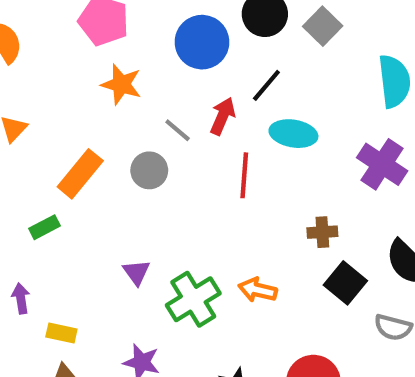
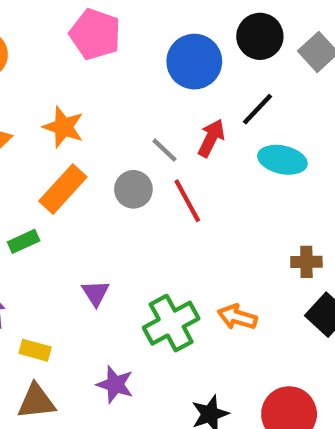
orange star: (121, 84) -> (63, 127), moved
red line: (244, 175) -> (187, 201), moved, turned -36
purple triangle: (136, 272) -> (96, 293), moved

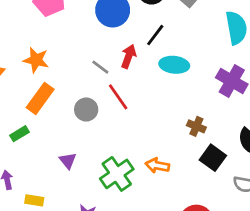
gray circle: (133, 189) -> (86, 110), moved
brown cross: (306, 262) -> (196, 126), turned 30

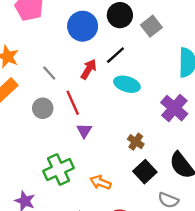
gray line: (100, 67) -> (49, 73), moved
purple triangle: (68, 161) -> (84, 131), moved
orange arrow: (157, 166) -> (100, 182), moved

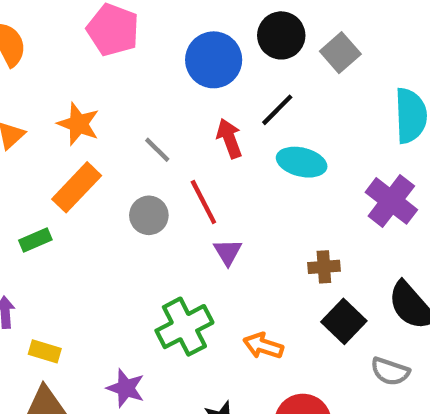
red arrow: (89, 69) -> (229, 138), turned -48
brown cross: (136, 142) -> (324, 267), turned -35

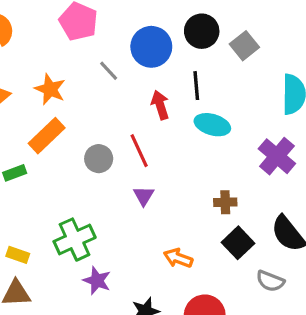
black line: (277, 110) -> (196, 86), turned -52
gray line: (157, 150) -> (109, 71), moved
purple triangle: (228, 252) -> (144, 196), moved
green cross: (184, 327) -> (75, 240), moved
purple star: (126, 388) -> (97, 281), moved

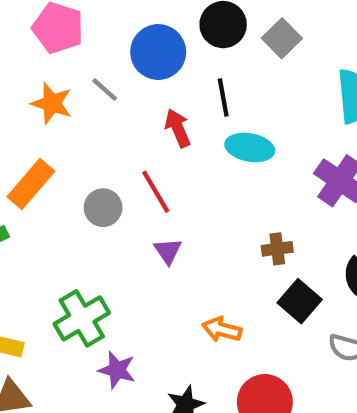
orange star: (50, 89) -> (52, 103), moved

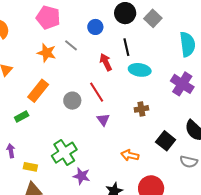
blue circle: (158, 52) -> (95, 27), size x0.6
brown cross: (277, 249) -> (141, 109), moved

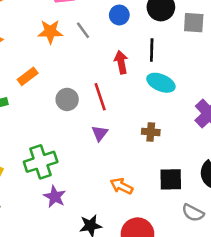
gray square: (153, 18) -> (194, 23), turned 36
orange star: (47, 53) -> (50, 32), turned -30
orange rectangle: (38, 91) -> (28, 76), size x0.7
black square: (166, 141) -> (171, 179), turned 36

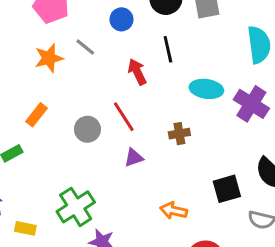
cyan ellipse: (161, 83) -> (206, 89), moved
brown cross: (151, 132) -> (179, 134), moved
purple triangle: (100, 133) -> (134, 158), turned 48

